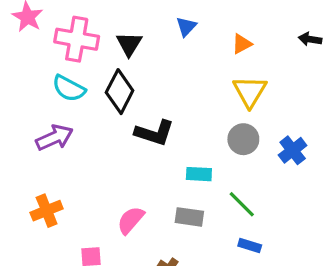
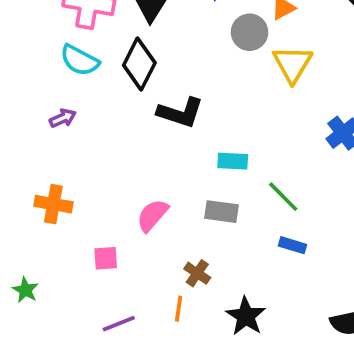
purple arrow: (54, 138) -> (63, 118), size x0.6
gray circle: (243, 139) -> (250, 32), moved
orange cross: (47, 211) -> (53, 204), turned 32

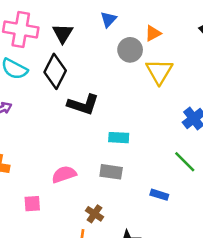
green line: (283, 197) -> (185, 162), moved
pink semicircle: (152, 215) -> (64, 174), turned 30

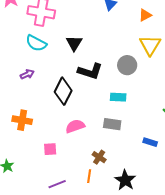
black triangle: (63, 33) -> (74, 43), moved
gray circle: (130, 50) -> (127, 65), moved
black diamond: (55, 71) -> (63, 91), moved

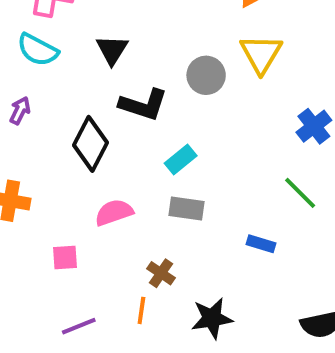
gray circle: (127, 65) -> (206, 75), moved
purple arrow: (27, 74) -> (20, 111), turned -40
cyan rectangle: (118, 97) -> (181, 160), moved, turned -42
black star: (125, 180) -> (212, 318), turned 30

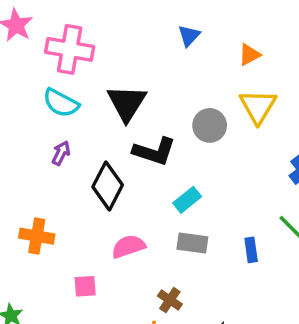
black triangle: (112, 50) -> (127, 103), size x1.4
purple arrow: (20, 111) -> (61, 153), moved
blue rectangle: (261, 244) -> (251, 250), moved, turned 65

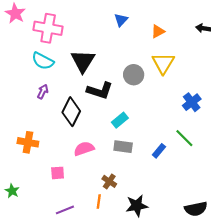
blue rectangle: (251, 250) -> (159, 151), turned 48

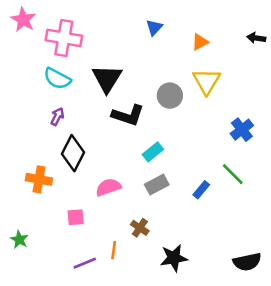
black diamond: (71, 112) -> (73, 153), moved
gray rectangle: (123, 147) -> (157, 185), turned -36
orange line: (99, 201) -> (114, 250), moved

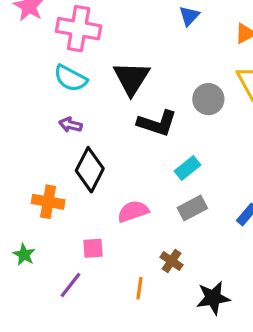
purple arrow: (57, 117) -> (71, 125), turned -102
green star: (19, 240) -> (24, 255), moved
purple line: (85, 263) -> (71, 285), moved, turned -30

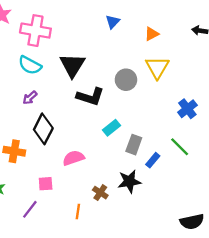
purple arrow: (71, 125) -> (30, 98), turned -56
gray rectangle: (192, 208) -> (134, 145), moved, turned -42
black star: (213, 298) -> (129, 181), moved

